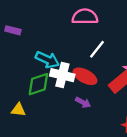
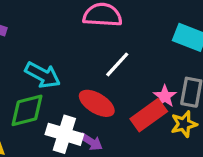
white cross: (62, 75) -> (64, 134), moved

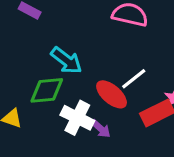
white line: (117, 64) -> (134, 79), moved

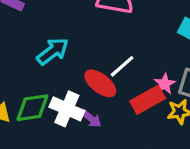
cyan arrow: (66, 60) -> (53, 51), turned -72
green diamond: (47, 90) -> (32, 108), moved

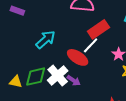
red rectangle: (148, 100) -> (98, 29), moved
white cross: (67, 109) -> (58, 76), turned 30

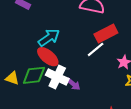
red ellipse: (78, 57) -> (48, 57), moved
white cross: (58, 76) -> (57, 77), turned -30

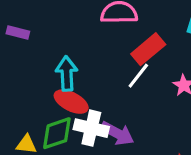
cyan arrow: (49, 38) -> (67, 74), turned -45
purple arrow: (73, 84) -> (117, 133), size x1.5

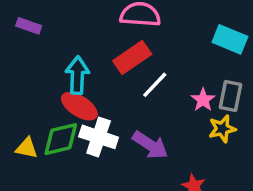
red rectangle: (148, 49) -> (132, 58), moved
purple arrow: (117, 133) -> (150, 145), moved

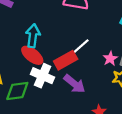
red rectangle: (132, 58) -> (66, 60), moved
green diamond: (61, 139) -> (17, 91), moved

